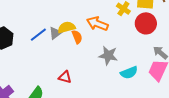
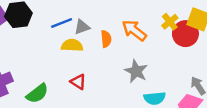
red circle: (146, 23) -> (185, 34), moved
yellow semicircle: (67, 27) -> (72, 45), moved

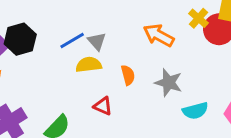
gray triangle: (82, 27) -> (97, 41), turned -42
orange semicircle: (106, 39) -> (128, 75), moved

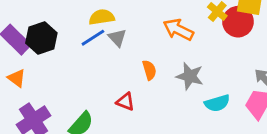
yellow semicircle: (89, 65) -> (102, 17), moved

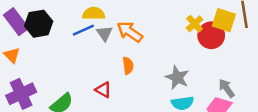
orange arrow: (178, 30) -> (130, 32), moved
gray star: (190, 76) -> (177, 78), moved

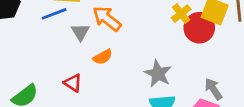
gray triangle: (104, 33) -> (80, 32), moved
orange semicircle: (128, 66) -> (103, 57), turned 66

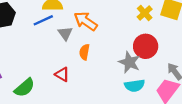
red circle: (199, 28) -> (146, 46), moved
orange semicircle: (103, 57) -> (84, 52), turned 133

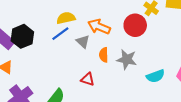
red circle: (146, 46) -> (135, 25), moved
gray star: (129, 62) -> (127, 59), moved

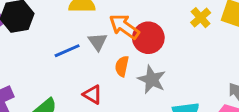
red circle: (135, 25) -> (148, 38), moved
blue line: (60, 34) -> (67, 51), moved

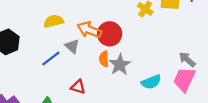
orange semicircle: (122, 66) -> (104, 59), moved
gray star: (152, 80) -> (120, 65), turned 30

